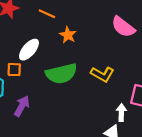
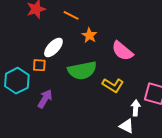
pink semicircle: (123, 27) -> (122, 51), moved
yellow L-shape: (102, 74) -> (113, 85), moved

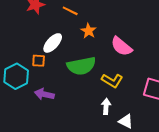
purple arrow: (45, 99) -> (44, 94), turned -108
white arrow: (136, 108) -> (106, 106), moved

